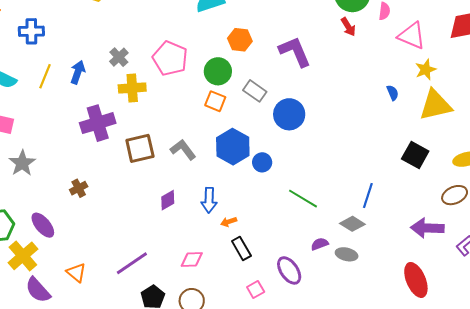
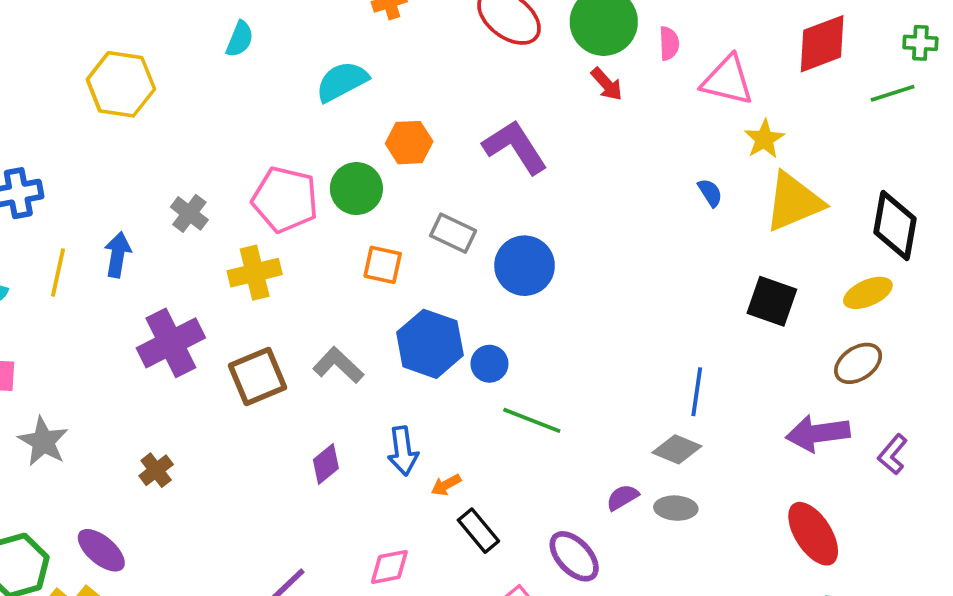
green circle: (218, 71) -> (356, 189), moved
yellow cross: (132, 88) -> (255, 273), moved
green line: (303, 199) -> (532, 420), moved

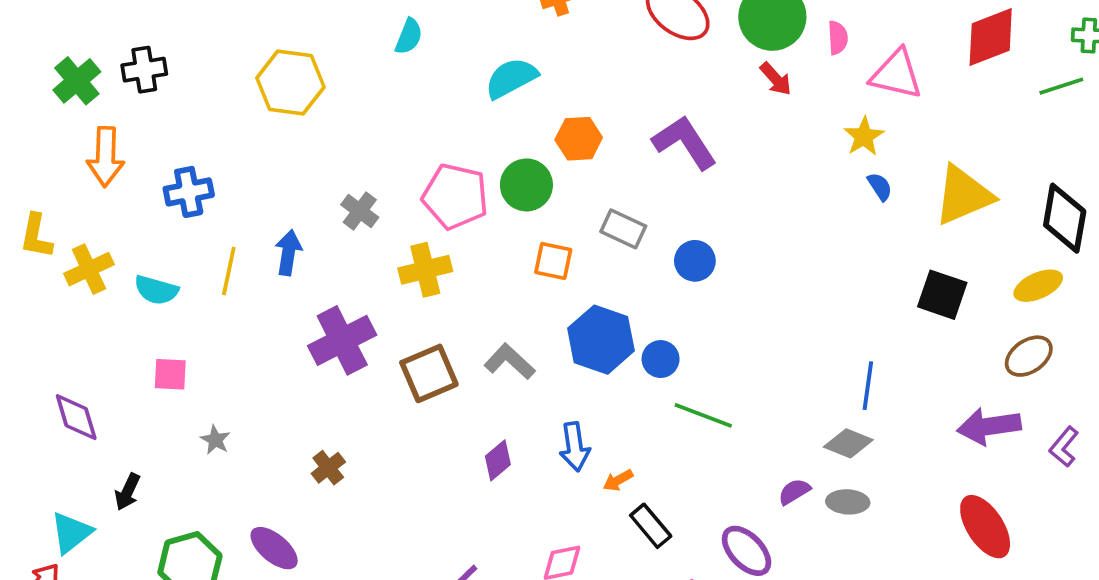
yellow star: (764, 139) -> (864, 136), moved
blue circle: (525, 266) -> (695, 261), size x0.7
gray star: (43, 441) -> (215, 440), size x0.6

